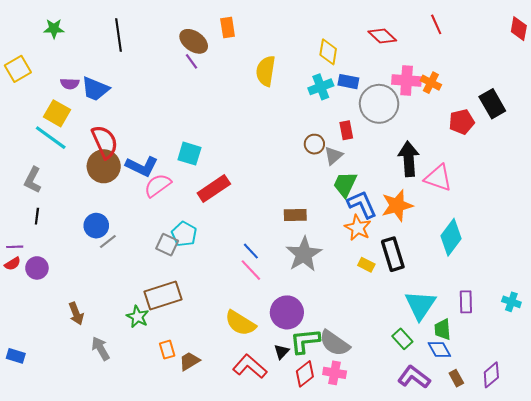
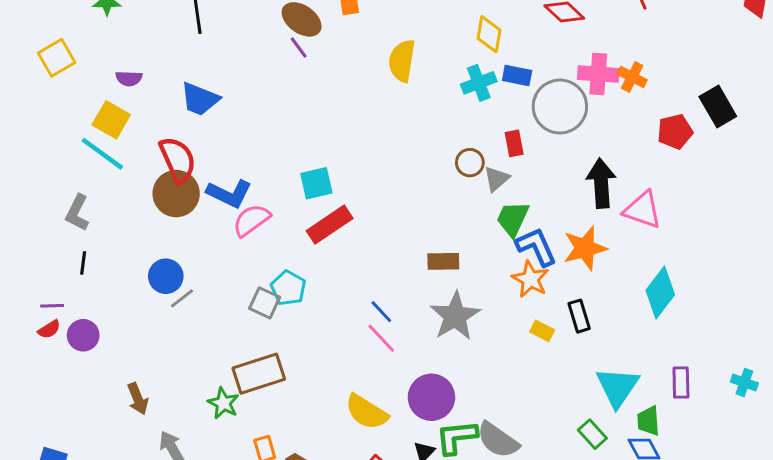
blue trapezoid: (95, 89) -> (200, 99), moved
cyan square: (189, 154) -> (316, 183), moved, turned -30
black rectangle: (393, 254) -> (579, 316), size x0.7

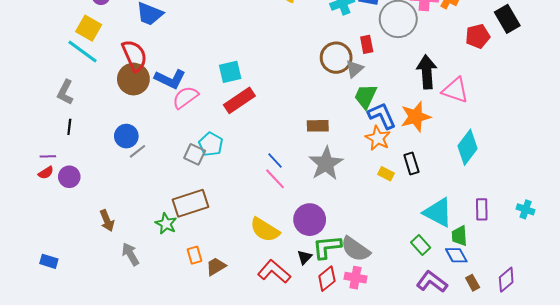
brown circle: (470, 163) -> (336, 58), size x1.6
cyan triangle: (617, 387) -> (438, 212), turned -36

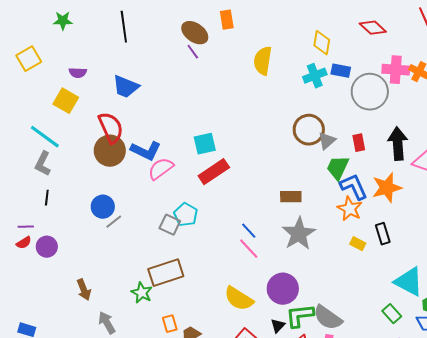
red rectangle: (367, 44) -> (359, 143), moved
cyan line: (83, 52) -> (45, 137), moved

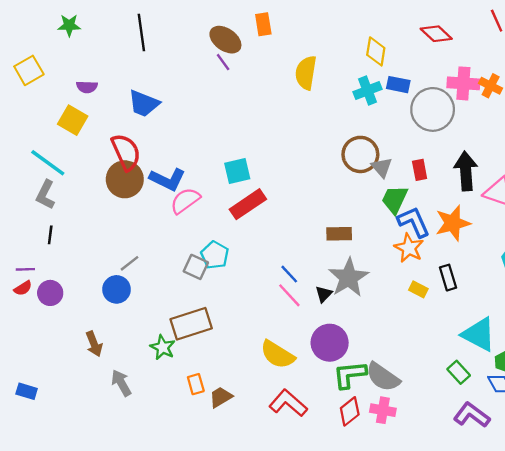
gray triangle: (327, 141) -> (382, 167), turned -30
blue circle: (103, 207) -> (116, 289), moved
black triangle: (278, 326) -> (324, 294), moved

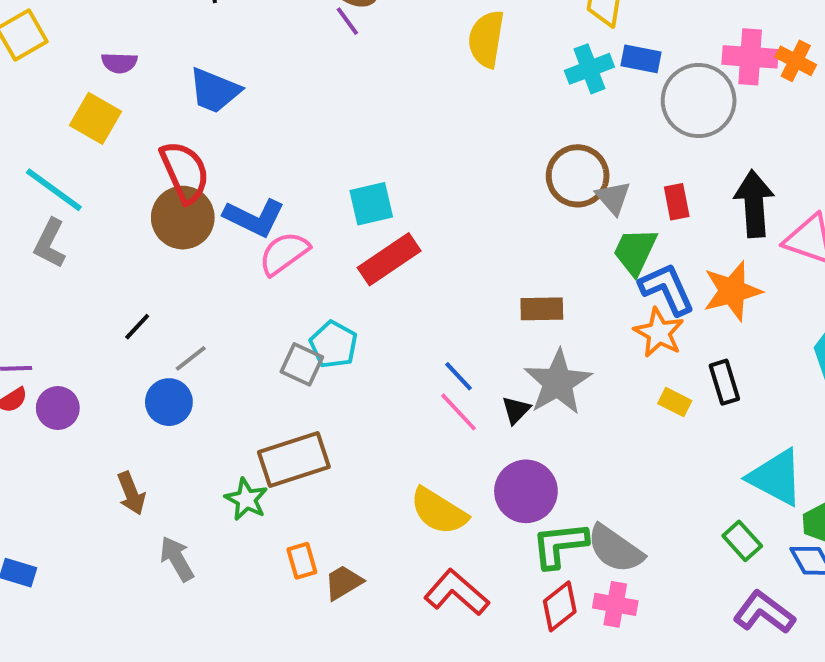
black line: (50, 235) -> (137, 327), moved, turned 36

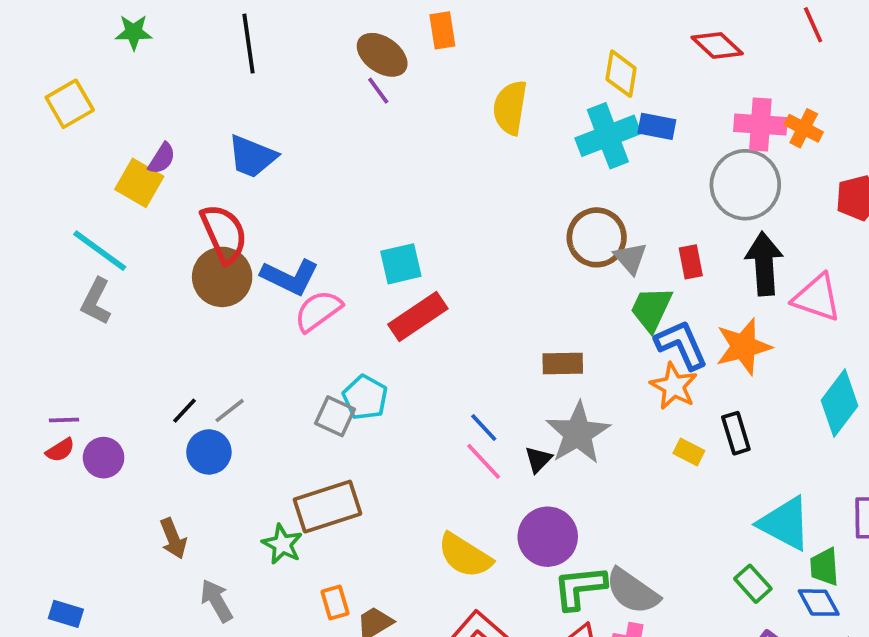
purple semicircle: (119, 63) -> (162, 158), moved, turned -60
cyan cross: (589, 69) -> (608, 136), size x1.4
gray circle: (699, 101) -> (745, 185), moved
black line: (137, 327) -> (184, 411), moved

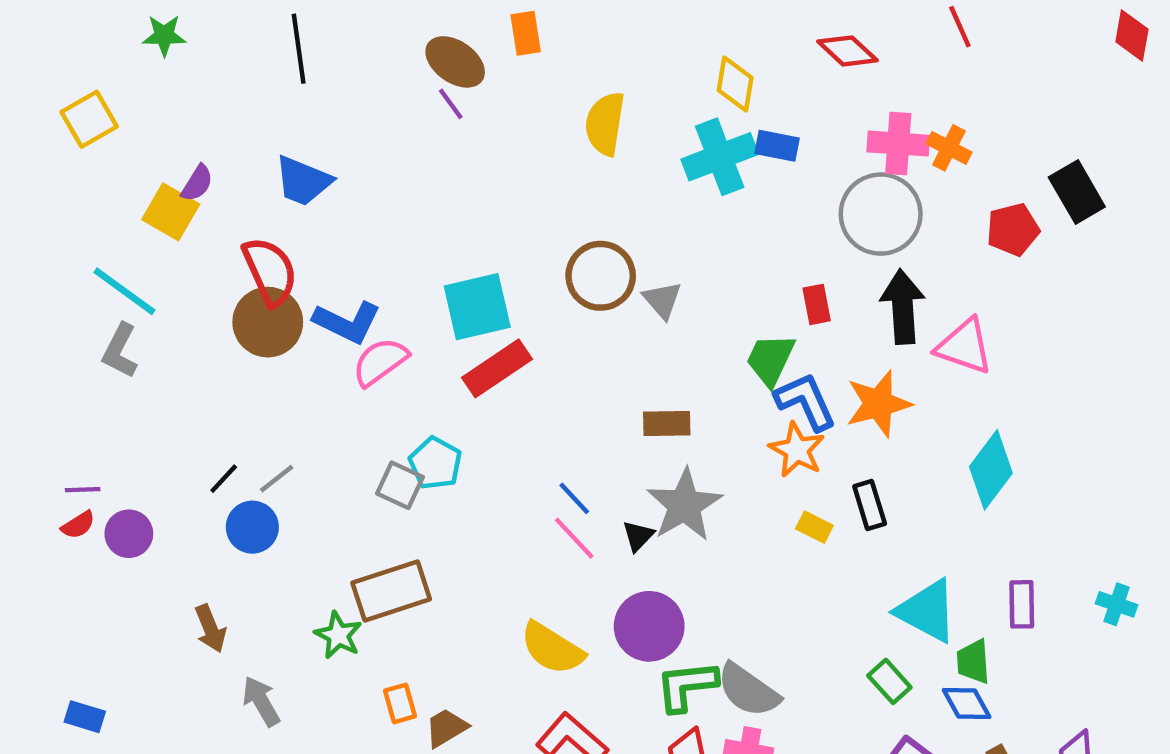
brown circle: (597, 237) -> (601, 276), moved
gray triangle: (631, 258) -> (662, 300), moved
cyan square: (401, 264) -> (477, 307), size x1.4

